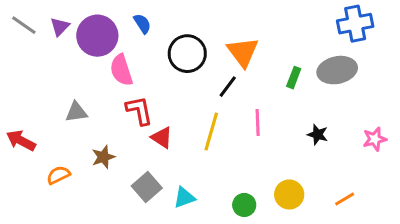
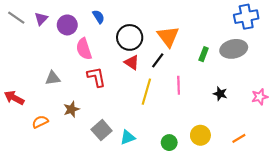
purple circle: (97, 36) -> (67, 25), size x0.7
red triangle: (162, 138) -> (132, 62), moved

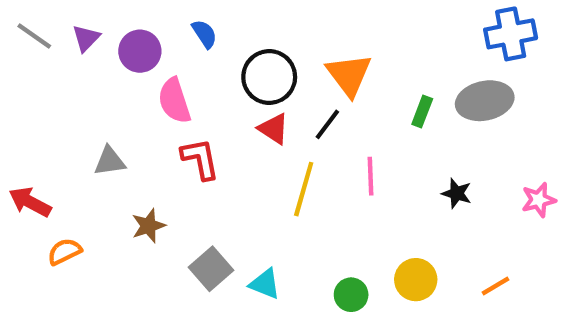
orange semicircle: (40, 122) -> (64, 252), moved
cyan triangle: (128, 137) -> (265, 284), turned 42

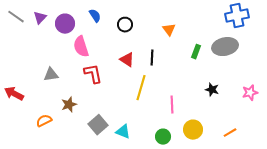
orange triangle: (349, 75) -> (169, 30), moved, size x0.6
black circle: (269, 77) -> (125, 25), moved, size x0.6
black line: (327, 124) -> (152, 58), turned -35
pink line: (370, 176) -> (172, 105), moved
orange semicircle: (64, 252) -> (44, 121), moved

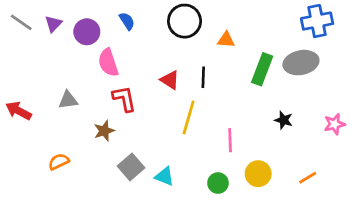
black circle: (125, 25) -> (185, 21), moved, size x1.6
orange triangle: (169, 30) -> (226, 40), turned -48
green rectangle: (196, 52) -> (262, 69), size x1.6
red arrow: (14, 94) -> (19, 111), moved
brown star: (69, 105) -> (104, 131), moved

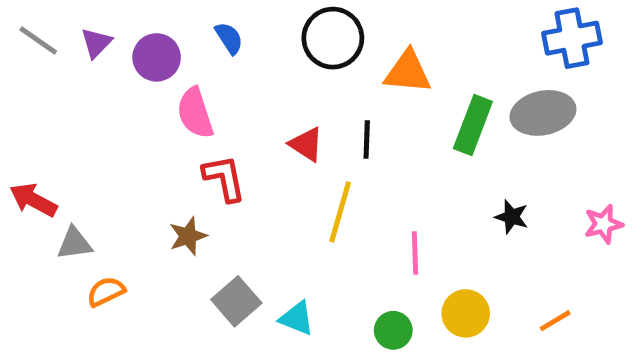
orange triangle: (226, 40) -> (408, 72), size x1.5
gray triangle: (68, 100) -> (74, 243), moved

